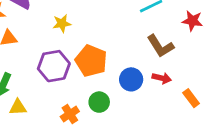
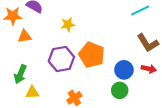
green circle: (99, 102) -> (120, 90), moved

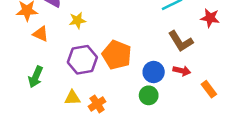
yellow star: (68, 25) -> (77, 20), moved
orange triangle: (25, 36) -> (41, 34), turned 32
yellow triangle: (32, 93) -> (72, 98), moved

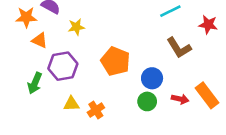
purple hexagon: (82, 60) -> (63, 66), moved
red arrow: (182, 71) -> (180, 99), moved
orange rectangle: (209, 89) -> (207, 95), size x1.5

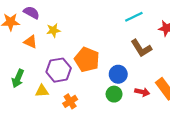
orange triangle: (40, 40) -> (30, 42), moved
purple hexagon: (63, 66) -> (59, 70), moved
yellow triangle: (71, 104) -> (42, 91), moved

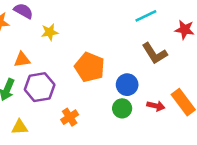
orange triangle: (30, 42) -> (22, 60), moved, turned -32
purple hexagon: (59, 70) -> (40, 87), moved
yellow triangle: (42, 91) -> (20, 127), moved

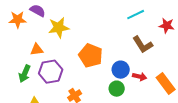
yellow star: (50, 32) -> (59, 28), size x1.5
red arrow: (156, 106) -> (140, 77), moved

